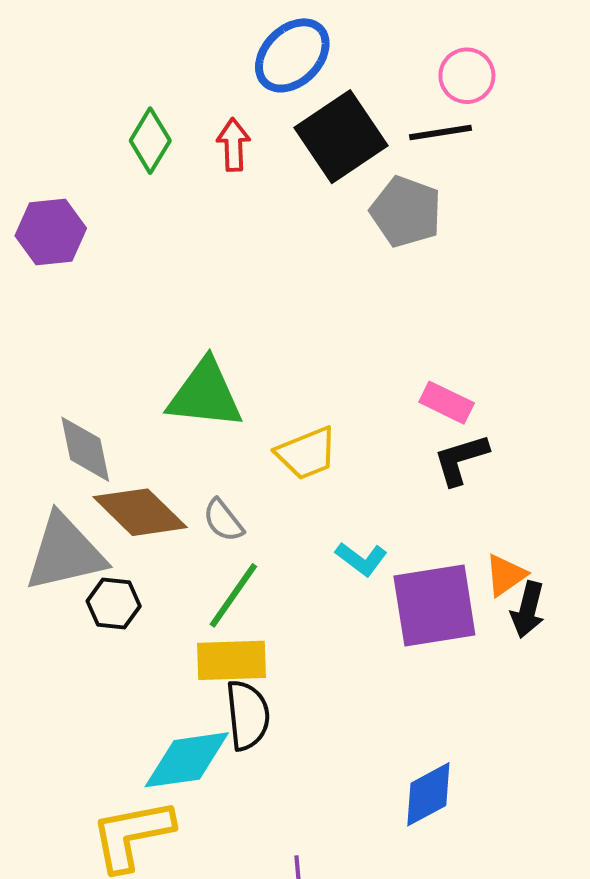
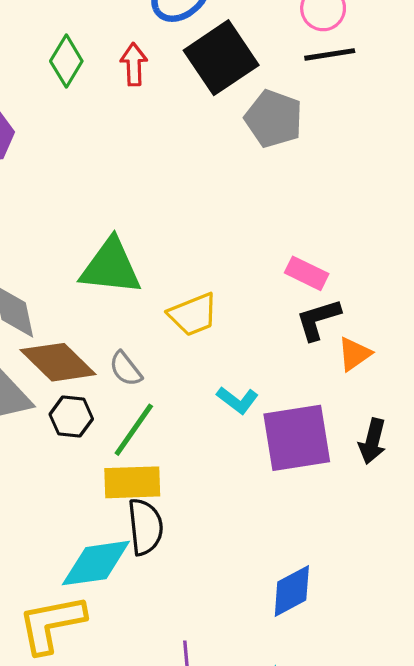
black line: (441, 133) -> (330, 54), moved
orange triangle: (505, 575) -> (354, 354), moved
black hexagon: (114, 604) -> (71, 417), moved

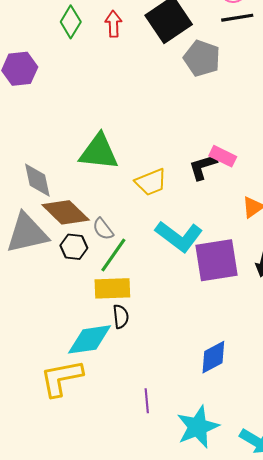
black L-shape: (318, 319) -> (203, 167), moved
gray semicircle: (126, 369) -> (103, 229), moved
cyan L-shape: (237, 400) -> (179, 236), size x1.8
black semicircle: (145, 527) -> (121, 316), size x0.7

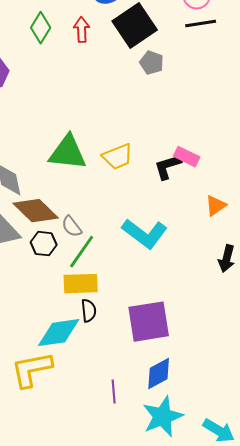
gray pentagon: (202, 58) -> (152, 63), moved, size x0.7
yellow trapezoid: (151, 182) -> (118, 157), moved
purple square: (216, 260) -> (149, 322), moved
blue diamond: (213, 357) -> (159, 374), moved

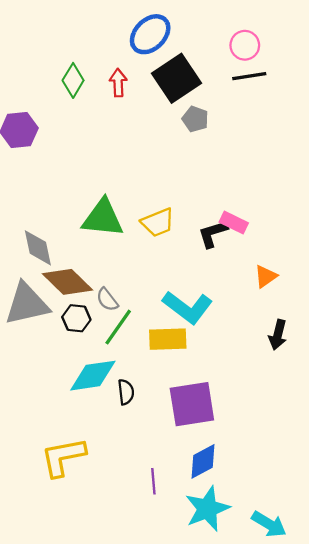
yellow rectangle: (81, 284) -> (168, 339), moved
cyan diamond: (59, 333) -> (93, 376), moved

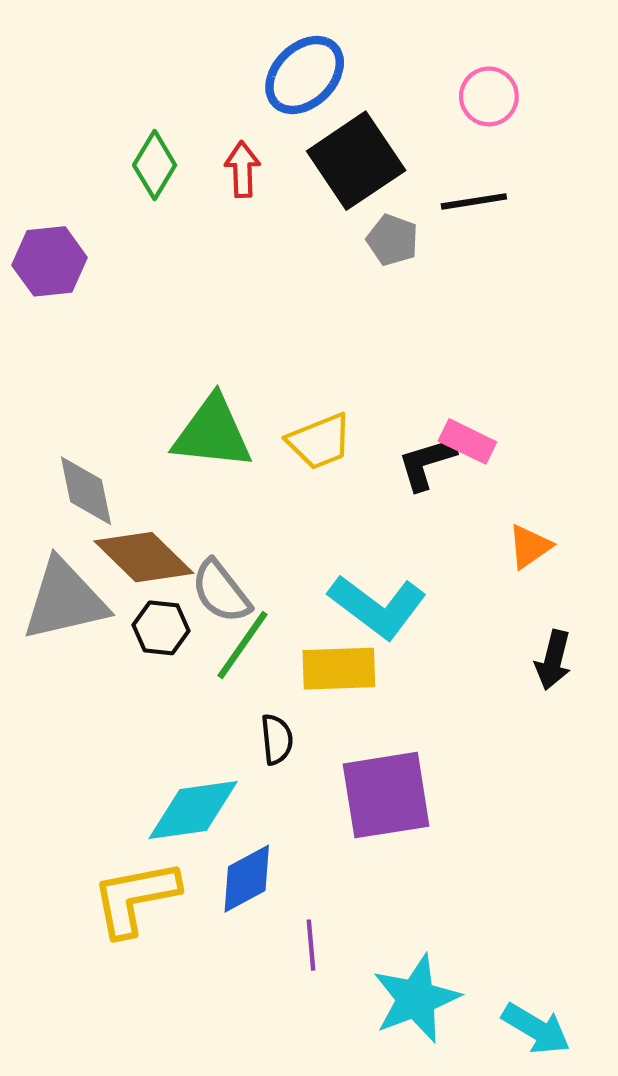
black line: (249, 76) -> (474, 201), moved
gray semicircle: (107, 300) -> (221, 591), size x1.4
cyan diamond: (93, 376) -> (193, 810), moved
black semicircle: (126, 392) -> (277, 739), moved
blue diamond: (203, 461) -> (247, 879), moved

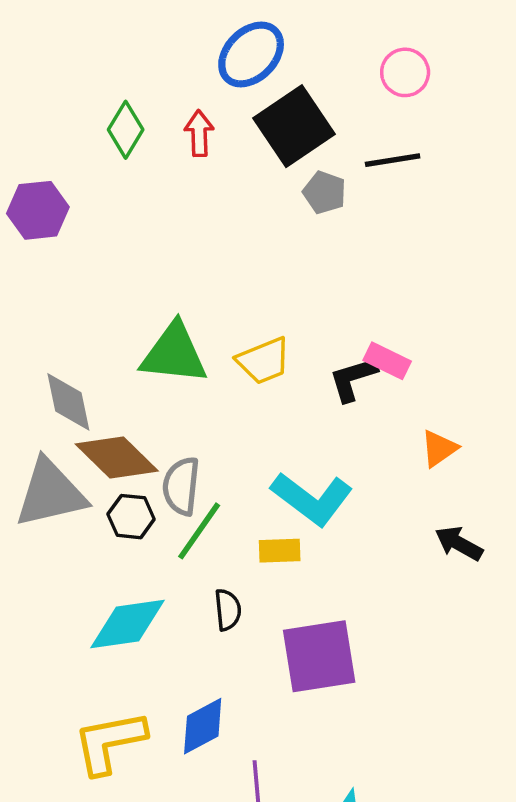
gray semicircle: (221, 591) -> (181, 486), turned 44
black arrow: (553, 660) -> (459, 543), turned 105
yellow rectangle: (339, 669) -> (280, 551), size x0.7
cyan diamond: (193, 810) -> (127, 624), moved

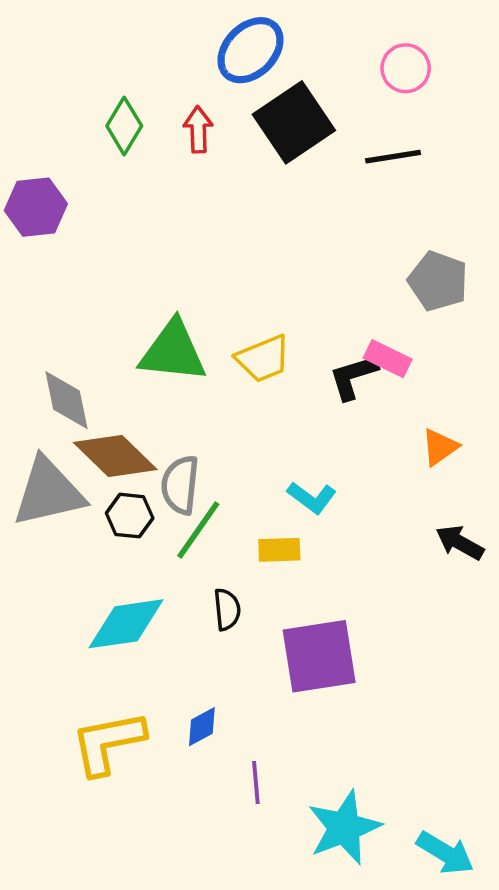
gray pentagon: (324, 192) -> (438, 281), moved, size x1.4
cyan L-shape: (312, 499) -> (312, 498), size x0.6
blue diamond: (203, 726) -> (202, 727), size x0.7

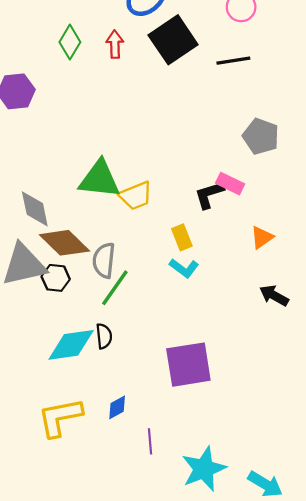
yellow trapezoid: (263, 359) -> (136, 196), moved
black hexagon: (130, 516) -> (56, 278), moved
yellow rectangle: (279, 550) -> (182, 237), moved, turned 70
black semicircle: (227, 609) -> (104, 336), moved

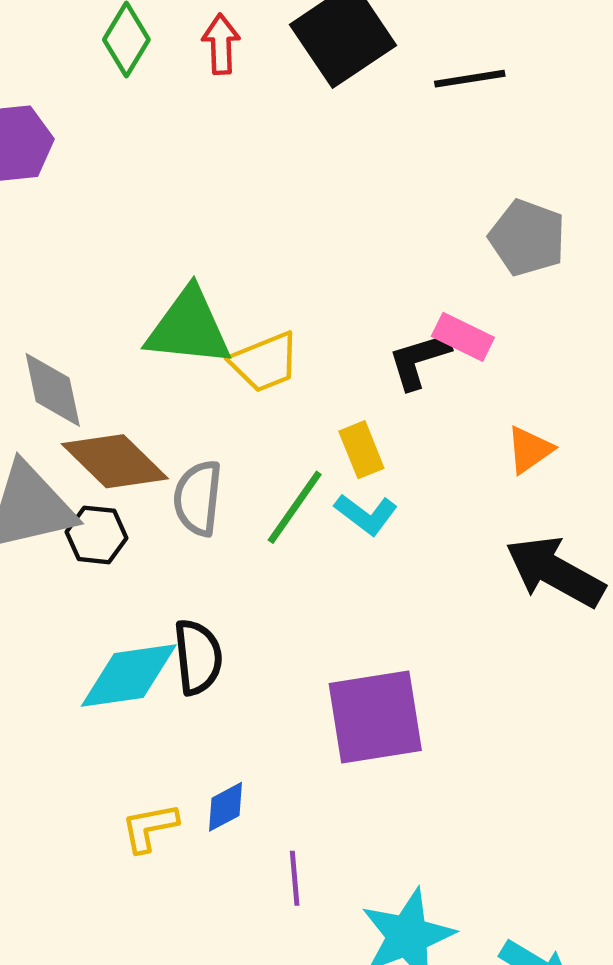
green line: (115, 288) -> (295, 507), moved
black arrow: (274, 295) -> (555, 572), size x1.6
black semicircle: (104, 336) -> (198, 657), size x1.4
yellow L-shape: (60, 417) -> (149, 828), moved, size x0.6

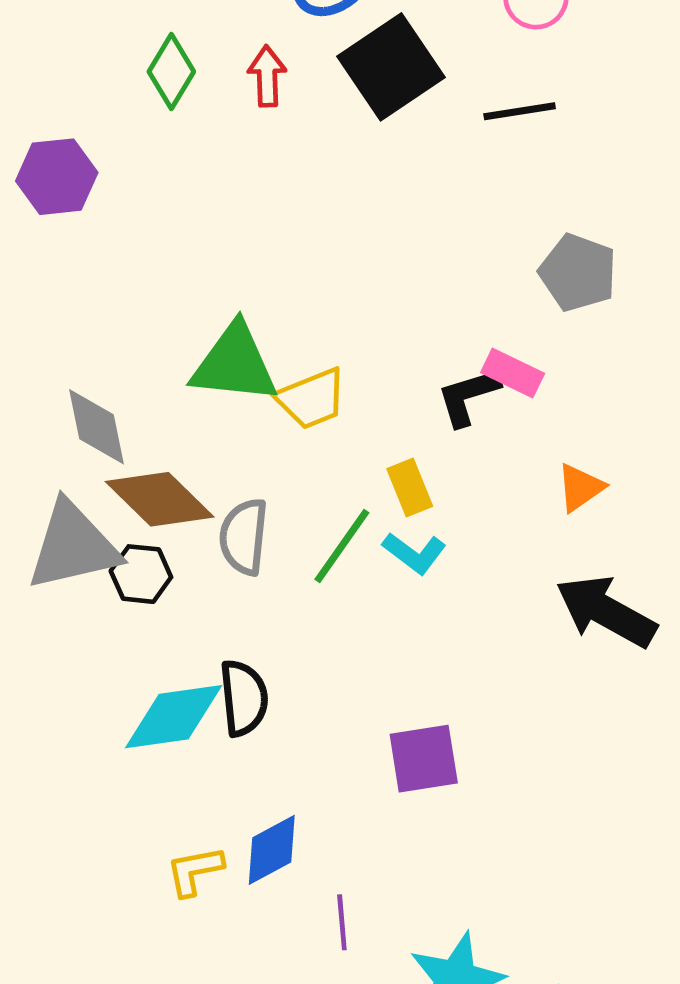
purple square: (375, 717) -> (424, 759), size x0.7
blue diamond: (226, 807) -> (272, 850), size x1.4

